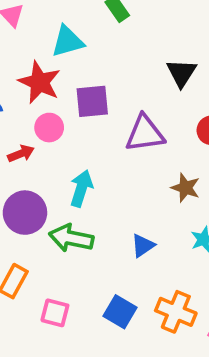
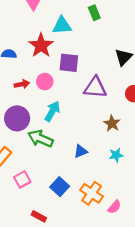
pink circle: (49, 128) -> (45, 82), moved
pink square: (55, 313) -> (22, 179), turned 35

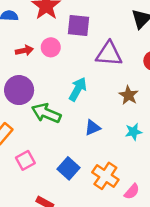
cyan arrow: (52, 111) -> (78, 89), moved

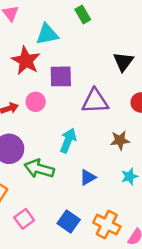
brown star: (129, 95) -> (120, 140), turned -30

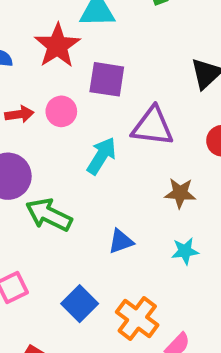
cyan arrow: (68, 141) -> (101, 156), moved

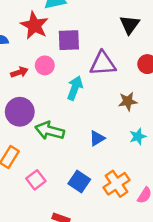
orange cross: (137, 318) -> (116, 184), turned 30

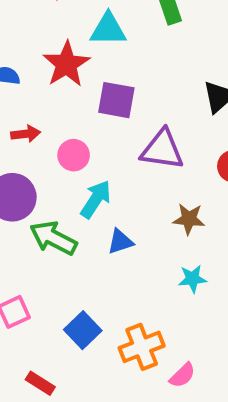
pink circle: (45, 65) -> (74, 155), moved
cyan arrow: (75, 88) -> (96, 199), moved
blue triangle: (97, 138) -> (120, 242), moved

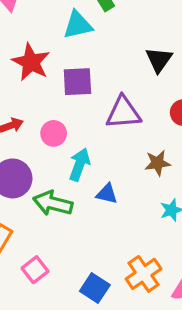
cyan triangle: (108, 29) -> (78, 25), moved
blue triangle: (120, 242) -> (107, 194), turned 45
blue square: (83, 330) -> (95, 288), moved

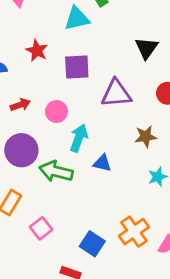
red star: (31, 62) -> (37, 51), size x0.7

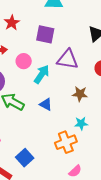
red star: (37, 51) -> (12, 23), moved
cyan arrow: (79, 138) -> (42, 74), moved
orange cross: (134, 232) -> (66, 142), moved

